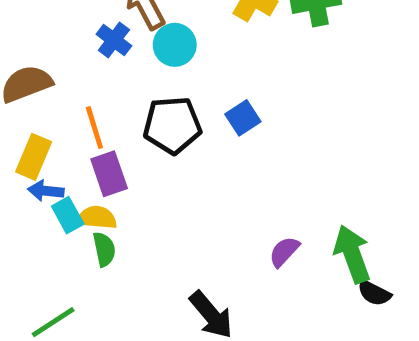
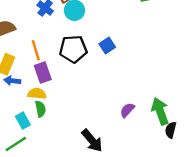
cyan rectangle: (68, 215) -> (23, 121), moved
black semicircle: (374, 293) -> (171, 130), turned 77

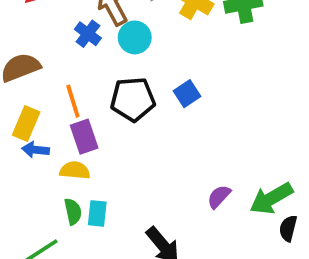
green semicircle: (40, 109) -> (73, 212), moved
green arrow: (160, 111) -> (271, 198), turned -100
cyan rectangle: (23, 121) -> (97, 213), moved, turned 35

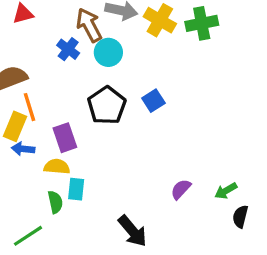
black pentagon: (133, 99) -> (107, 105), turned -30
orange line: (73, 101) -> (30, 107), moved
green arrow: (271, 198) -> (226, 191), size x0.6
cyan rectangle: (97, 213) -> (76, 189), moved

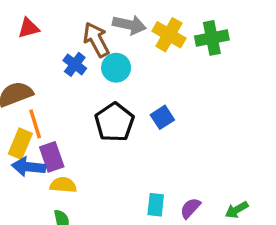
purple rectangle: (65, 138) -> (52, 157), moved
blue arrow: (23, 149) -> (29, 167), size x1.4
cyan rectangle: (76, 189) -> (156, 205), moved

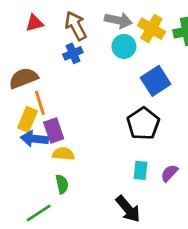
brown arrow: (96, 40) -> (76, 26), moved
blue cross: (75, 64) -> (73, 53), turned 30
cyan circle: (116, 68) -> (124, 46), moved
blue square: (162, 117) -> (156, 81), moved, size x1.5
black pentagon: (114, 122) -> (143, 124), moved

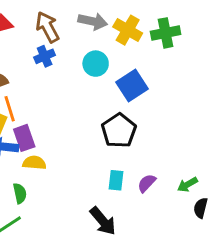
cyan circle: (124, 46) -> (96, 64), moved
green semicircle: (62, 184) -> (20, 193), moved

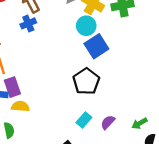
cyan circle: (96, 64) -> (86, 26), moved
cyan rectangle: (116, 180) -> (84, 120), turned 35

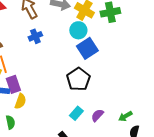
blue cross: (28, 23) -> (35, 36), moved
yellow semicircle: (20, 106) -> (20, 101), turned 105

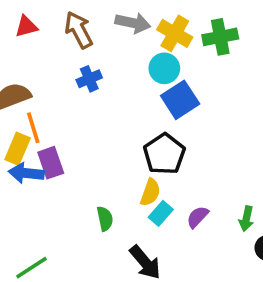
yellow semicircle: (20, 101) -> (150, 192), moved
green arrow: (125, 116) -> (246, 219), turned -48
green semicircle: (10, 122) -> (105, 219), moved

